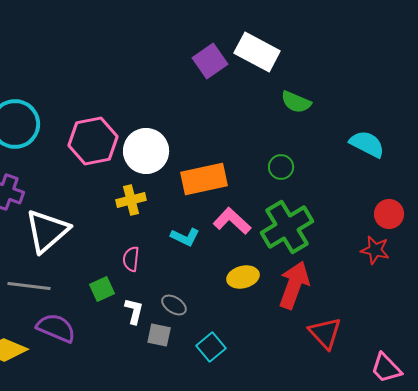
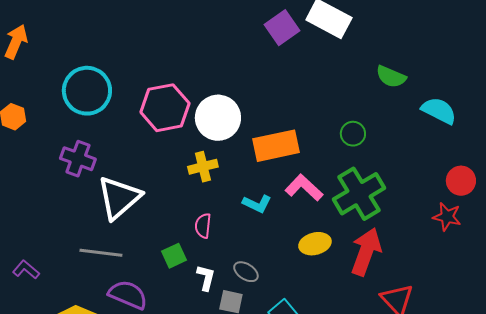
green semicircle: (296, 102) -> (391, 77), moved

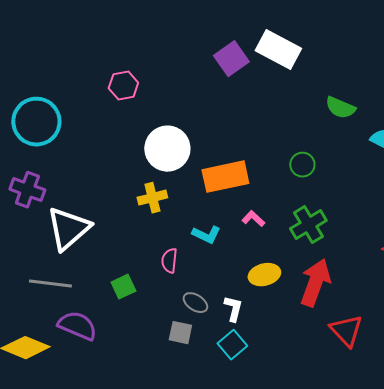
pink hexagon: (165, 108) -> (123, 86), moved, size x0.6
pink L-shape: (304, 188) -> (253, 219), size x0.6
green cross: (359, 194) -> (308, 225), size x0.7
pink semicircle: (203, 226) -> (169, 261), moved
white L-shape: (206, 278) -> (233, 309), moved

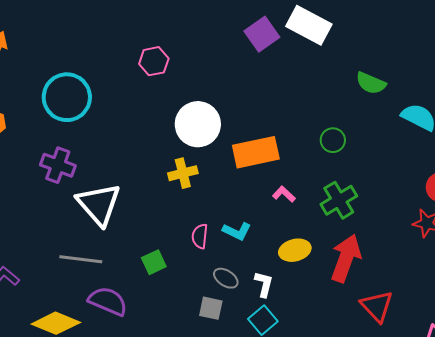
white triangle: (68, 229) -> (99, 204), turned -30
cyan L-shape: (206, 235) -> (237, 231), moved

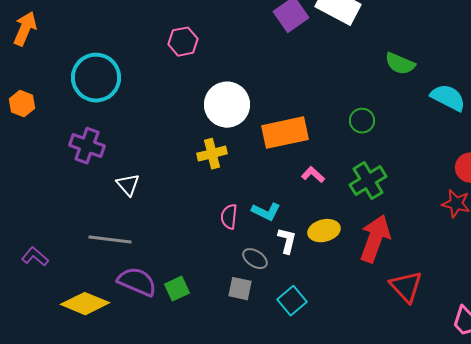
white triangle: (99, 204) -> (128, 185), size x0.5
green square: (154, 262) -> (177, 289), moved
white L-shape: (264, 284) -> (287, 241), moved

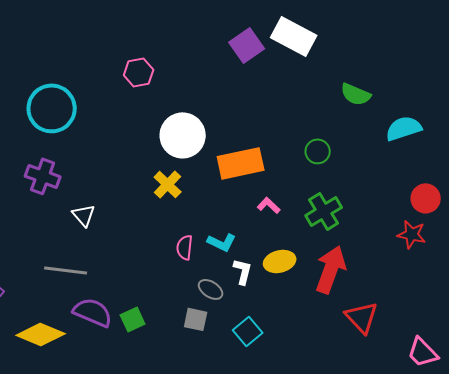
cyan semicircle: (448, 98) -> (404, 128), turned -45
yellow cross: (212, 154) -> (168, 184), turned -32

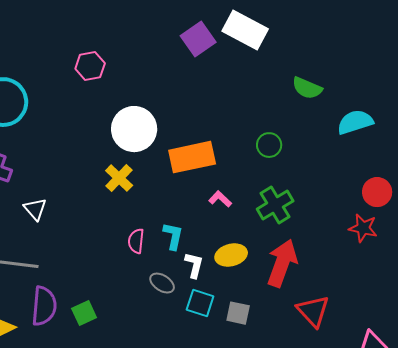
cyan L-shape: (222, 242) -> (173, 236), turned -104
purple semicircle: (93, 312) -> (44, 306), turned 72
gray square: (196, 319) -> (238, 313), moved
cyan square: (248, 331) -> (200, 303), moved, turned -32

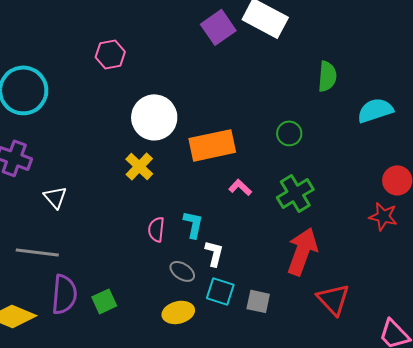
green semicircle: (307, 88) -> (327, 76), turned -108
yellow ellipse: (231, 255) -> (178, 312), moved

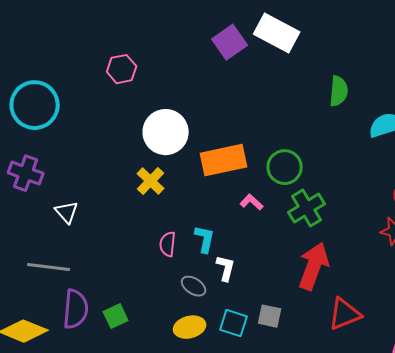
green circle: (289, 133) -> (285, 167), moved, size x1.4
cyan square: (220, 291) -> (234, 323), moved
red triangle: (333, 299) -> (345, 314), turned 51

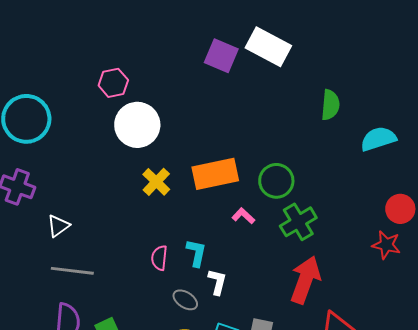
purple square: (230, 42) -> (221, 56), turned -32
white circle: (166, 132) -> (137, 125), moved
yellow cross: (151, 181) -> (156, 182), moved
white triangle: (67, 212) -> (58, 226), turned 35
gray line: (49, 267) -> (72, 271), moved

